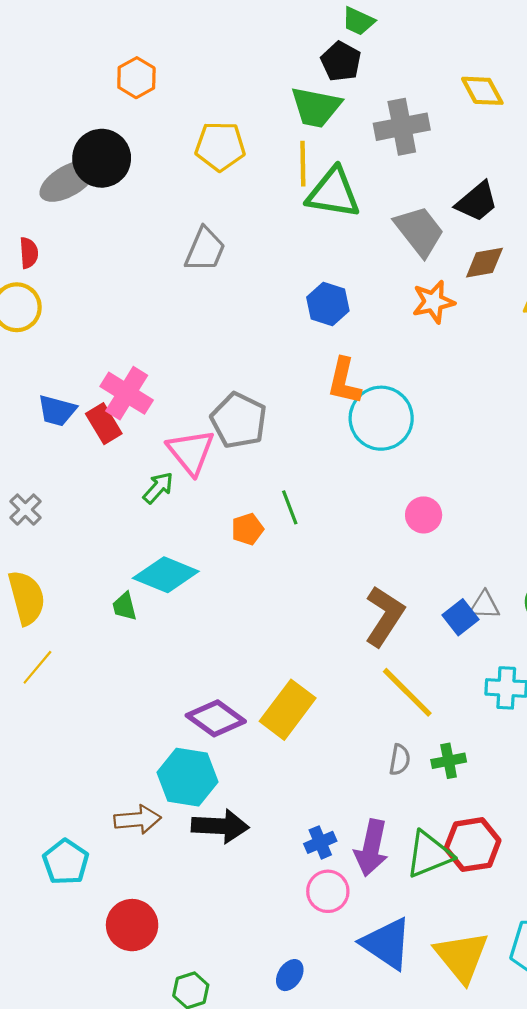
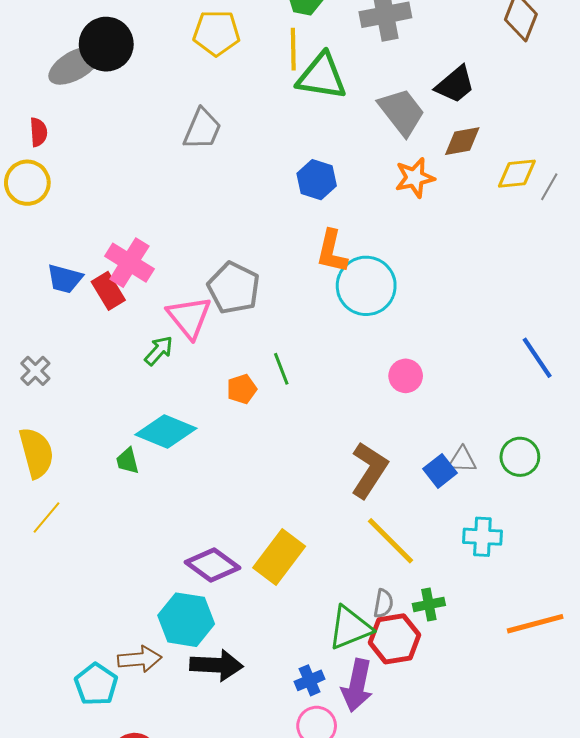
red hexagon: (473, 845) -> (394, 639), moved
green triangle: (429, 854) -> (350, 628), moved
cyan pentagon: (66, 862) -> (96, 684), moved

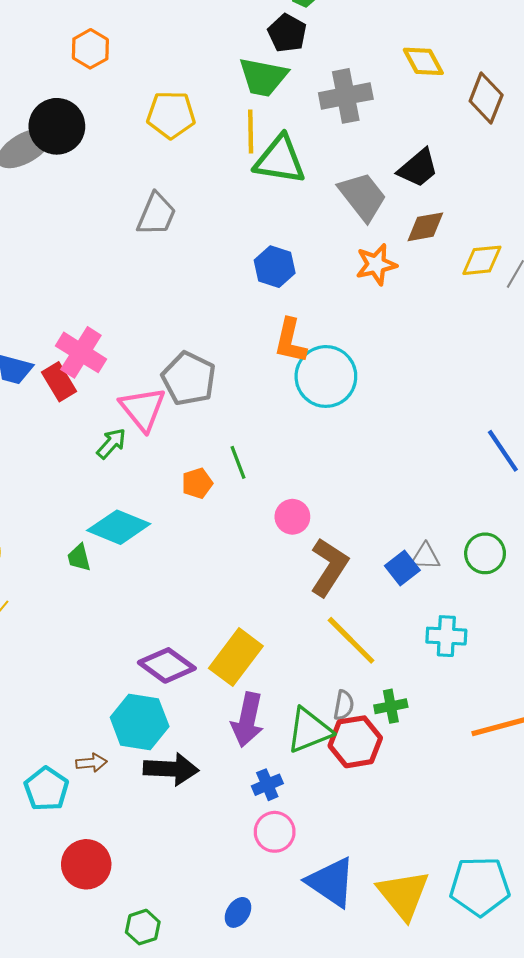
pink circle: (406, 376) -> (292, 517), moved
brown arrow: (140, 659) -> (91, 763), size x0.7
purple arrow: (357, 685) -> (247, 720), moved

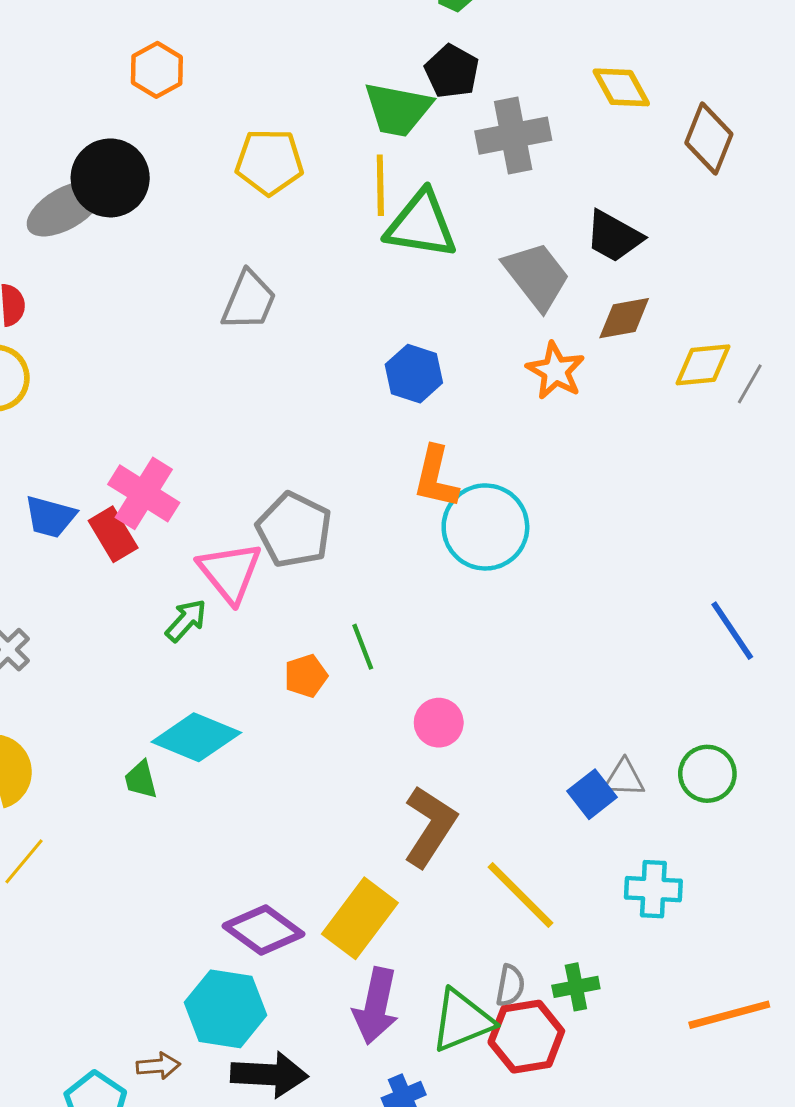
black pentagon: (287, 33) -> (452, 71), moved
black trapezoid: (418, 168) -> (614, 236), turned 69
orange star: (376, 264) -> (556, 371), turned -30
brown L-shape: (329, 567) -> (430, 826), moved

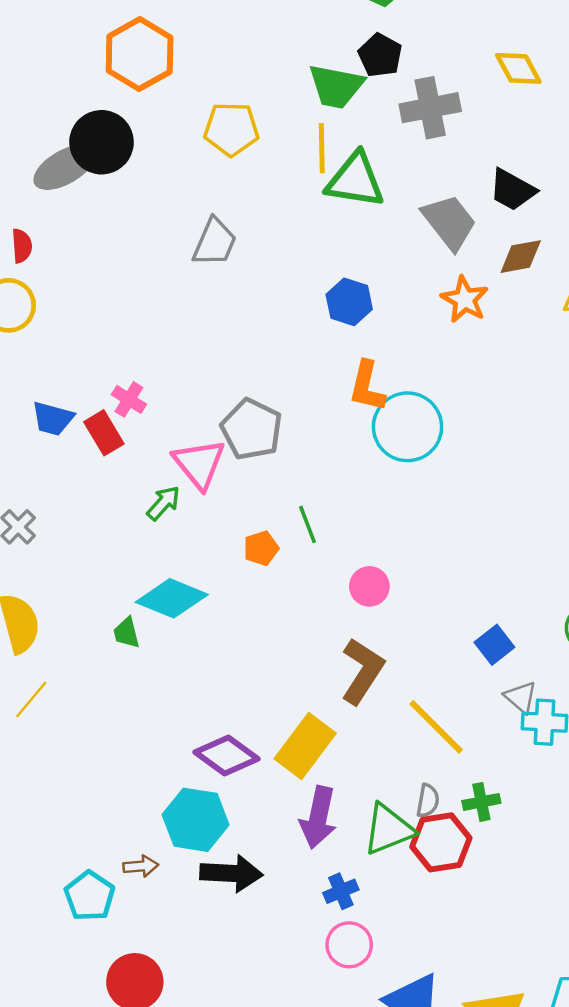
orange hexagon: (157, 70) -> (140, 54), size x1.6
pink cross: (144, 493) -> (129, 399), size x0.6
gray triangle: (624, 778) -> (521, 697), moved, turned 39

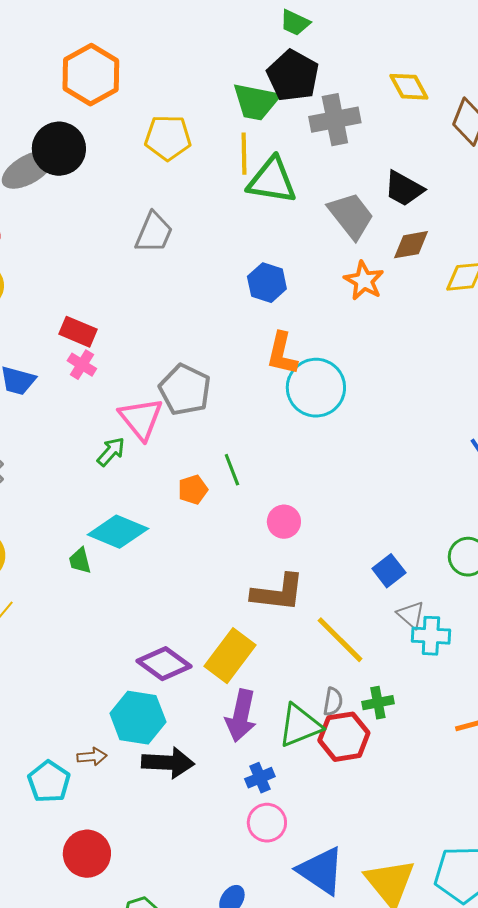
black pentagon: (380, 55) -> (293, 76), size x1.4
red rectangle: (104, 433) -> (78, 332), moved, turned -36
brown L-shape: (362, 671) -> (278, 593), turned 64

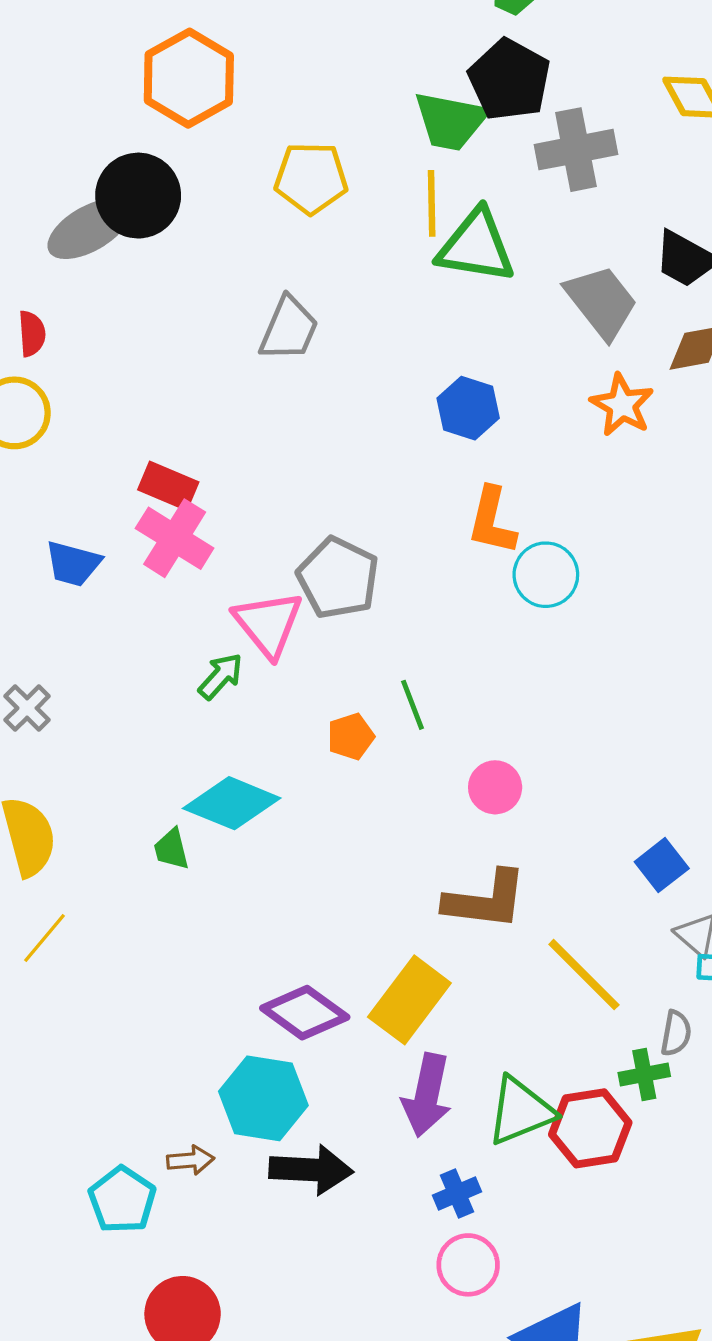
pink cross: (82, 365) -> (175, 538), size x1.6
cyan circle: (316, 388) -> (546, 575), size x0.7
gray semicircle: (333, 702) -> (676, 1033), moved

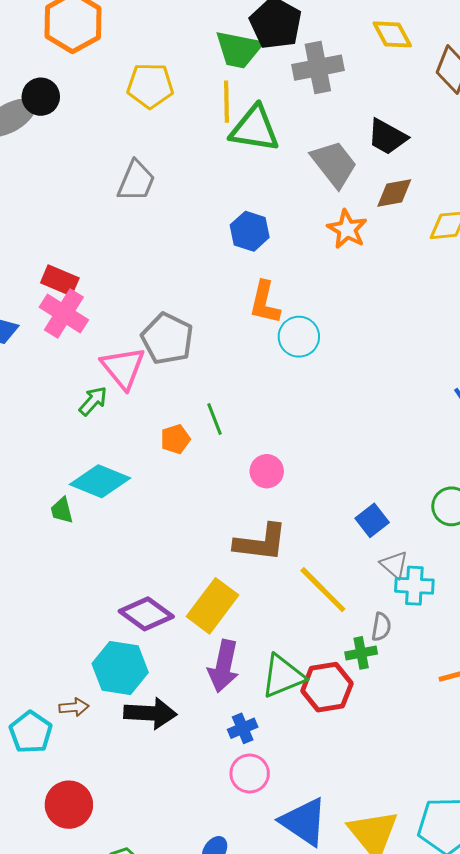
black circle: (138, 196) -> (41, 97), size x0.7

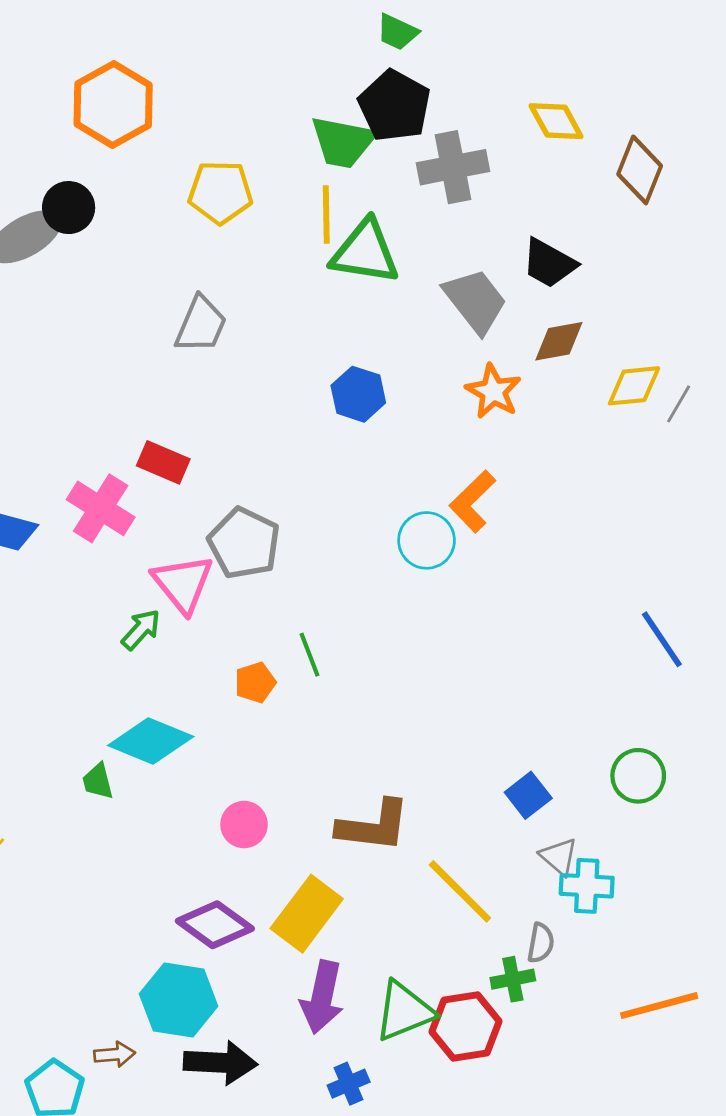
red rectangle: (60, 280) -> (163, 462), moved
orange L-shape: (265, 303) -> (472, 501), moved, turned 33
pink circle: (267, 471) -> (244, 825), moved

